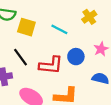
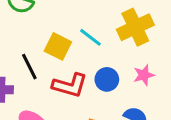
yellow cross: (89, 17) -> (135, 27), size x1.6
yellow square: (26, 27) -> (58, 46), moved

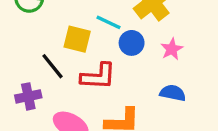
blue circle: (107, 79) -> (132, 43), moved

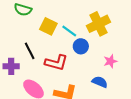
yellow square: (77, 39) -> (48, 26), moved
pink star: (172, 49) -> (110, 61), moved

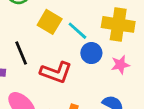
yellow cross: (98, 24) -> (118, 24), turned 30
pink star: (110, 61) -> (120, 65), moved

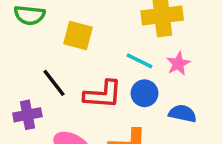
cyan line: (77, 31) -> (139, 61), moved
blue circle: (91, 53) -> (144, 93), moved

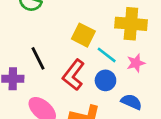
yellow square: (78, 36) -> (83, 35), moved
red L-shape: (103, 94) -> (73, 75), turned 112

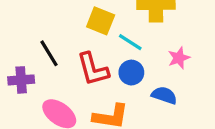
pink star: (136, 63) -> (179, 58), moved
red L-shape: (73, 75) -> (93, 69), turned -48

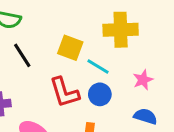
black line: (49, 53) -> (22, 55), moved
blue semicircle: (164, 95) -> (145, 116), moved

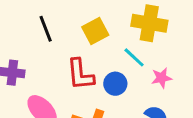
yellow square: (70, 48) -> (95, 31), turned 30
cyan line: (98, 67) -> (134, 57), moved

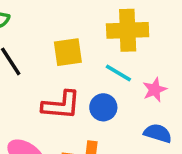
yellow square: (95, 31) -> (68, 52), turned 32
red L-shape: (80, 74) -> (61, 105), turned -68

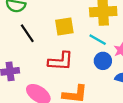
blue circle: (103, 107) -> (103, 61), moved

